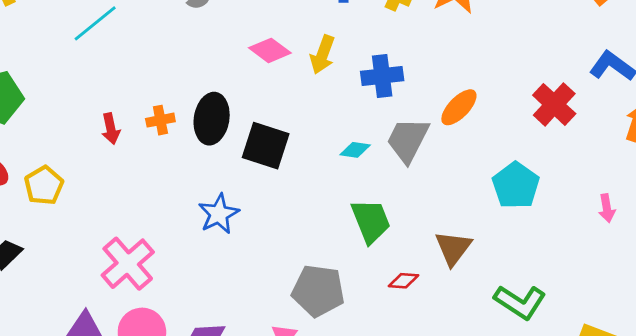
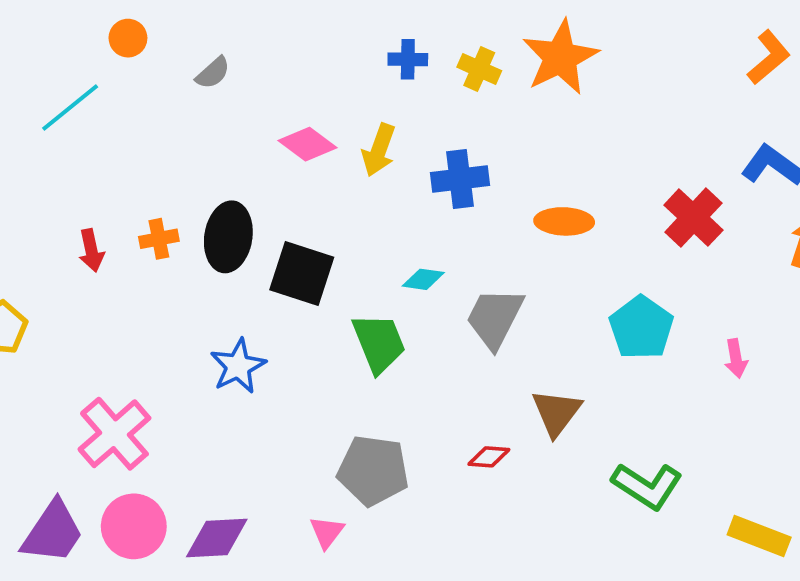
orange ellipse: (459, 107) -> (564, 221), turned 48
gray trapezoid: (408, 140) -> (495, 318), moved
pink arrow: (607, 208) -> (736, 358), moved
green trapezoid: (371, 221) -> (379, 343), moved

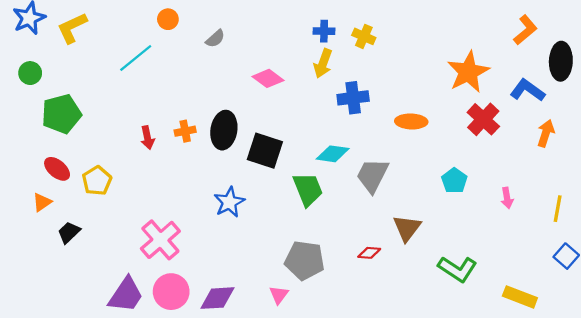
orange star: (560, 57) -> (468, 72), moved
yellow arrow: (379, 150) -> (323, 63), moved
cyan diamond: (423, 279) -> (333, 154), size x1.4
cyan pentagon: (641, 328) -> (454, 181), size x0.7

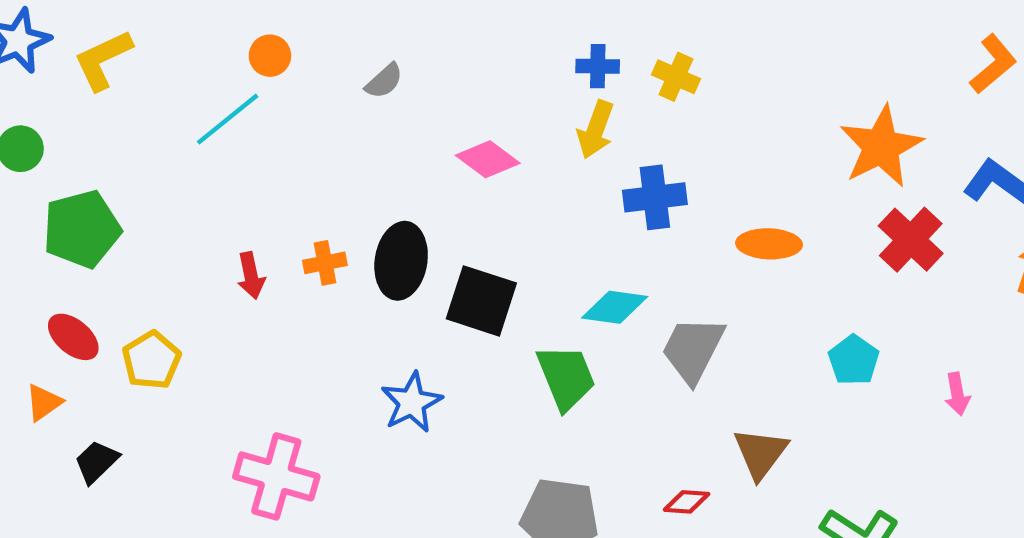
orange circle: (168, 19) -> (270, 56), moved
pink cross: (160, 240) -> (276, 476), turned -33

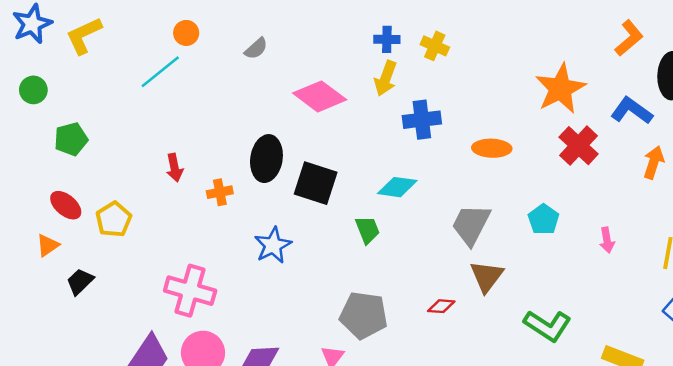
pink diamond: (488, 159) -> (320, 96), size x1.4
green pentagon: (82, 229) -> (71, 139), size x0.7
orange cross: (325, 263) -> (220, 192), moved
gray trapezoid: (693, 350) -> (471, 225), moved
green trapezoid: (566, 377) -> (367, 230), size x0.7

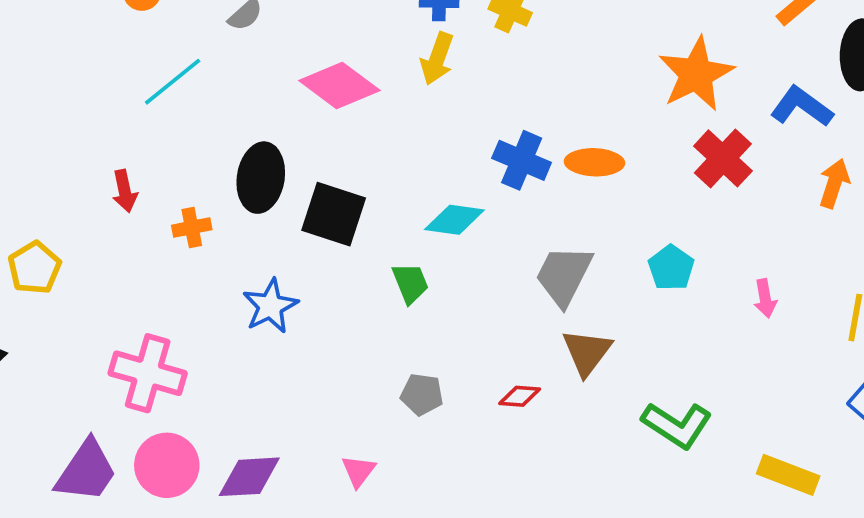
cyan line: (160, 72) -> (173, 82), moved
blue cross: (422, 120) -> (522, 160), moved, turned 30
gray pentagon: (364, 315) -> (422, 394), moved, size x0.6

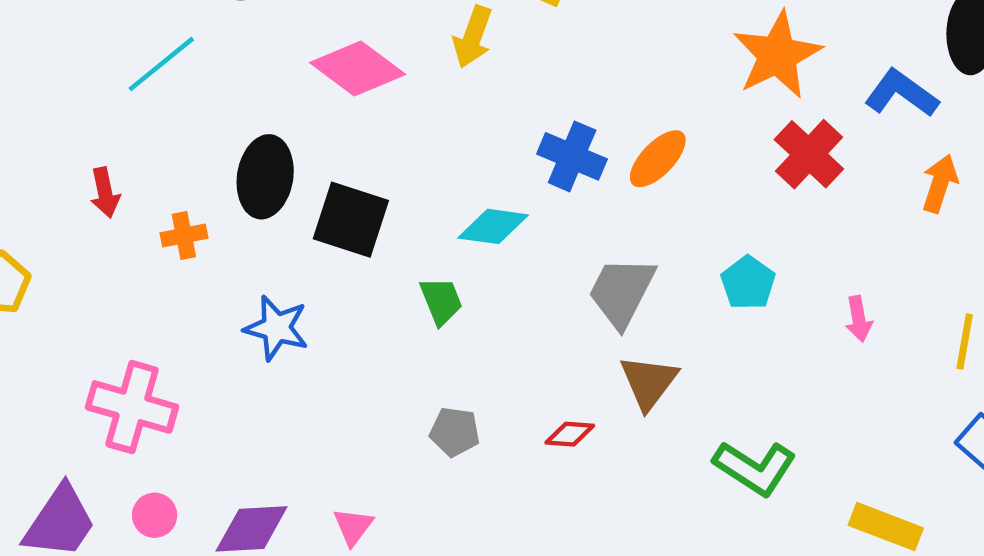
orange ellipse: (594, 162) -> (658, 159), turned -48
blue star: (270, 306) -> (276, 328), turned -30
pink circle: (167, 465) -> (155, 515), size x0.6
pink triangle: (359, 471) -> (353, 527), moved

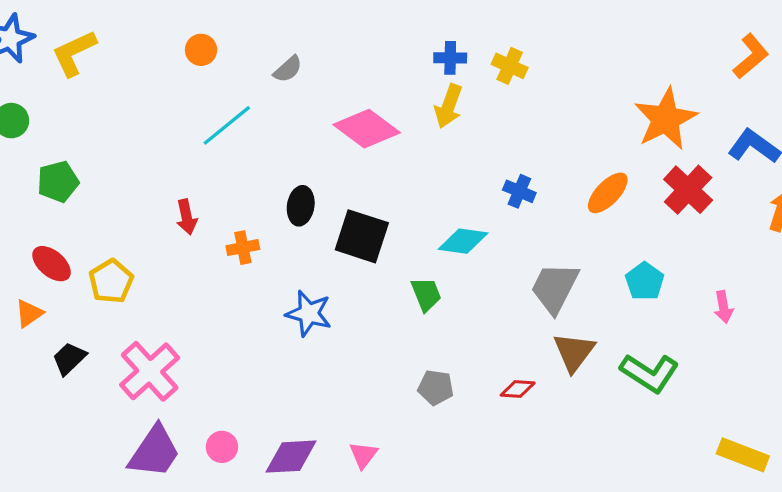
blue cross: (572, 156) -> (519, 191), size x0.7
orange ellipse: (658, 159) -> (608, 193), moved
black ellipse: (265, 177) -> (301, 206), size x0.7
pink cross: (132, 407) -> (150, 371), moved, turned 32
green L-shape: (755, 468) -> (650, 373), moved

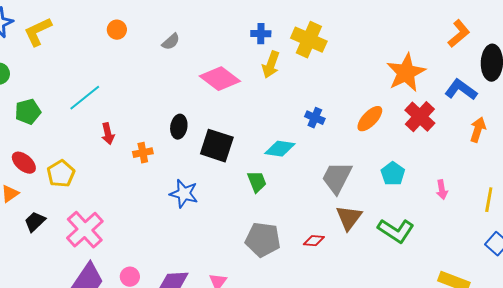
blue cross: (450, 58) -> (261, 34), moved
yellow cross: (510, 66) -> (309, 40), size x1.6
cyan line: (227, 125) -> (85, 98), moved
gray pentagon: (436, 387) -> (263, 240), size x1.6

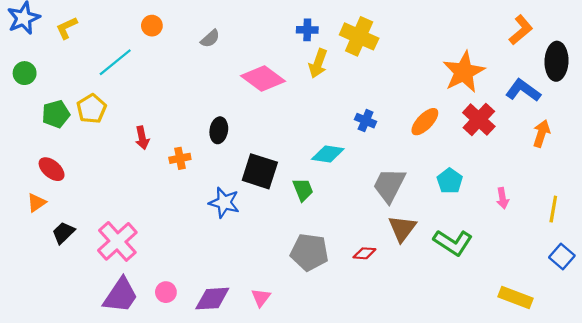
yellow L-shape: (38, 32) -> (67, 28), size x0.7
cyan line: (85, 98) -> (115, 62), moved
black square: (217, 146) -> (260, 171), moved
yellow pentagon: (61, 174) -> (91, 109), moved

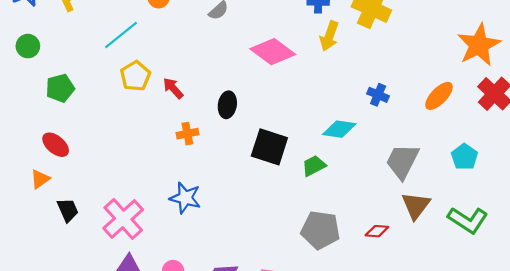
yellow pentagon: (91, 109) -> (135, 76), moved
red arrow: (142, 138) -> (173, 88), moved, turned 150
green trapezoid: (303, 190) -> (314, 166), turned -95
blue star: (224, 203) -> (185, 198), moved
black trapezoid: (63, 233) -> (68, 210), turned 110

